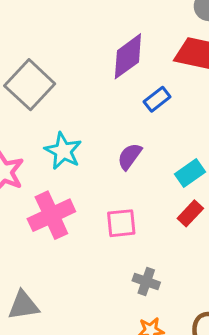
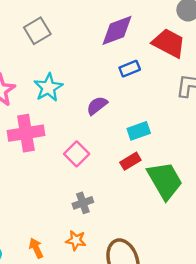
gray square: (30, 85) -> (37, 31), size x0.7
pink square: (121, 223) -> (77, 154), turned 35
gray cross: (146, 281) -> (83, 203), turned 36

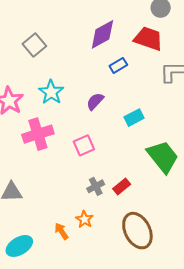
pink square: (77, 154) -> (84, 145), turned 30
red rectangle: (130, 161) -> (122, 186), moved
orange star: (76, 240) -> (84, 219), moved, turned 30

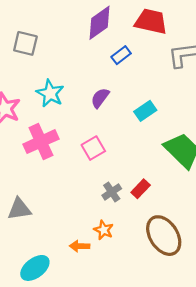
gray square: (34, 45) -> (25, 43), turned -30
orange arrow: (61, 231) -> (80, 246), turned -48

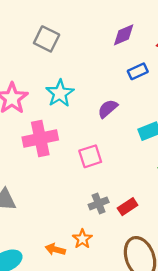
purple diamond: (99, 23) -> (124, 35), size x0.7

